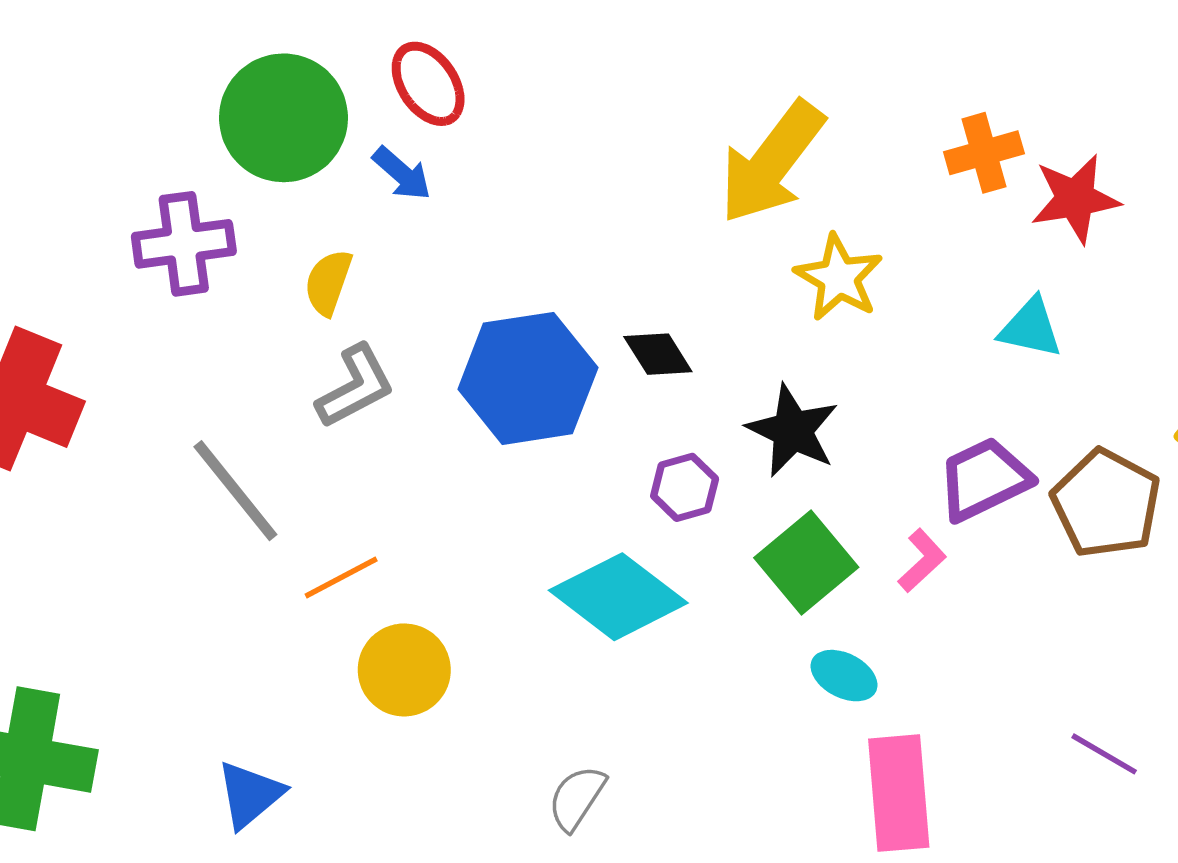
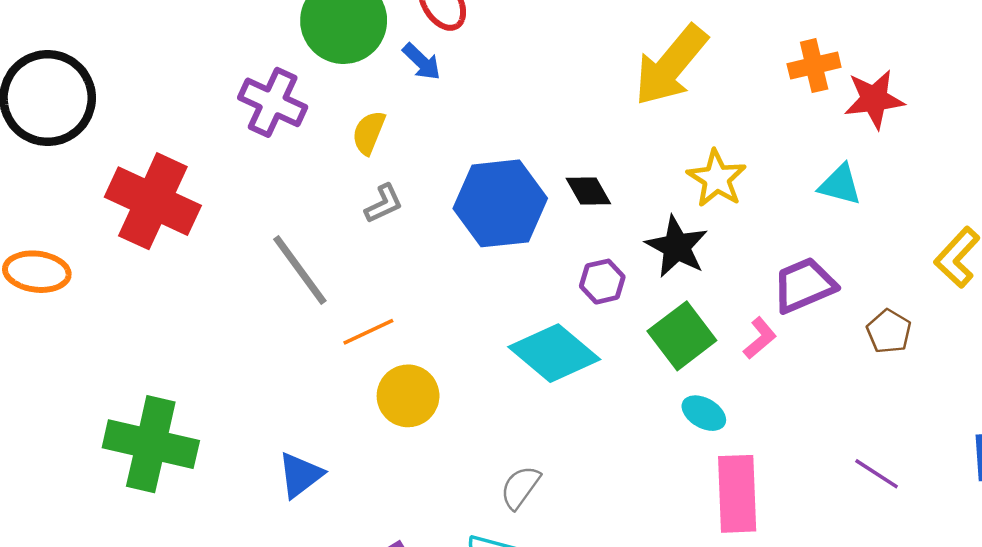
purple cross: (184, 244) -> (273, 102), turned 30
yellow star: (839, 278) -> (717, 179), moved
gray L-shape: (355, 386) -> (384, 204), size x0.7
brown pentagon: (1106, 503) -> (889, 331), moved, size x0.6

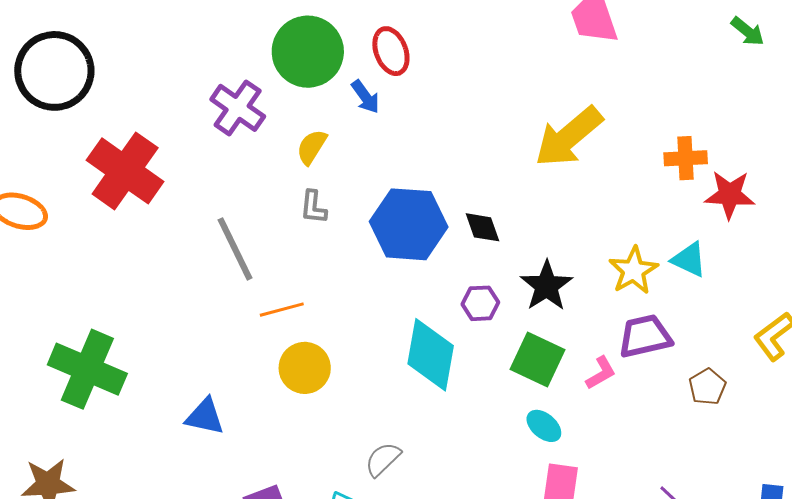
yellow star: (717, 179) -> (633, 271), moved
gray L-shape: (384, 204) -> (313, 207), turned 111
green square: (682, 336) -> (537, 359), turned -38
cyan diamond: (554, 353) -> (431, 355), turned 50
blue triangle: (300, 475) -> (205, 417), turned 39

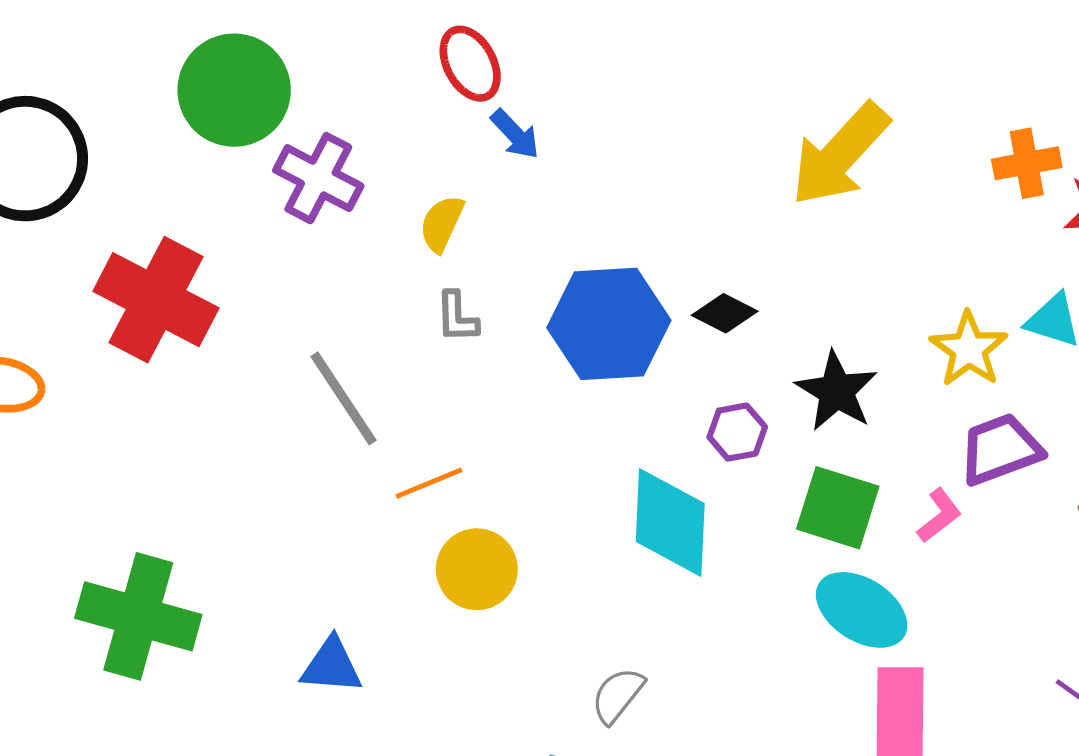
red ellipse: (391, 51) -> (470, 64), moved
green circle: (308, 52) -> (234, 90), moved
black diamond: (483, 227) -> (725, 313), turned -36
cyan ellipse: (544, 426) -> (862, 610), size x1.6

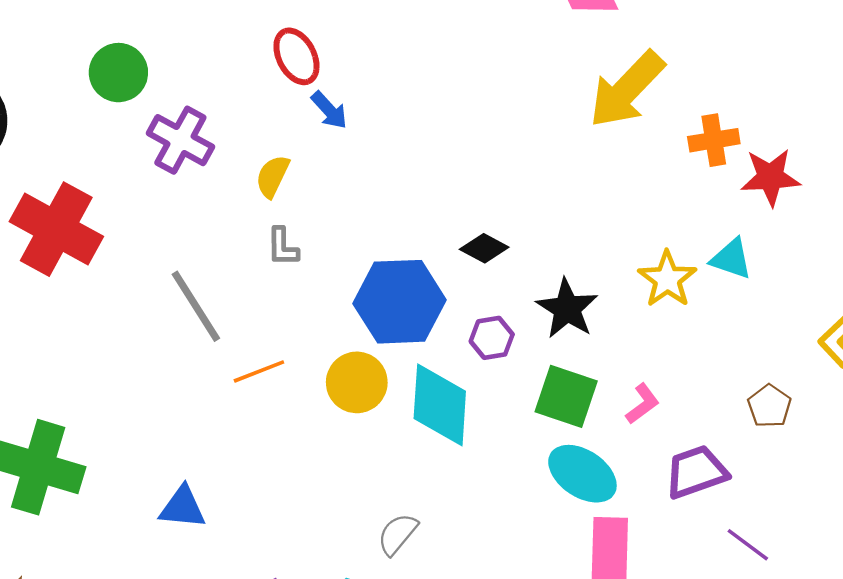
green circle: (234, 90) -> (118, 73), size x0.7
yellow arrow: (840, 154) -> (627, 89), moved
blue hexagon: (609, 324) -> (400, 302), moved
purple trapezoid: (1000, 449) -> (696, 472), moved
yellow circle: (477, 569) -> (357, 382), moved

